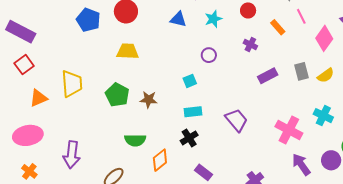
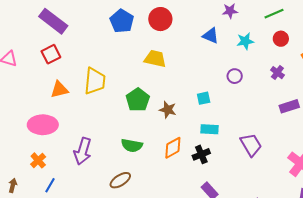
cyan square: (190, 81) -> (204, 98), moved
green semicircle: (135, 140) -> (132, 145), moved
orange diamond: (160, 160) -> (173, 148), moved

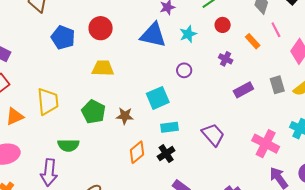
blue triangle: (211, 36) -> (153, 35), size x1.6
cyan square: (204, 98) -> (158, 98), size x1.6
green semicircle: (132, 145) -> (68, 145), moved

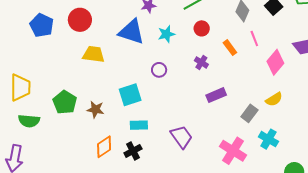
yellow trapezoid: (103, 68) -> (94, 54), moved
gray rectangle: (277, 85) -> (249, 113), moved, turned 48
green semicircle: (68, 145) -> (29, 121), moved

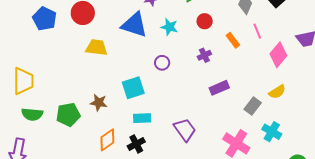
cyan star: (166, 34) -> (169, 27), turned 30
purple cross: (201, 62) -> (204, 55), turned 32
green pentagon: (65, 102) -> (68, 115), moved, turned 30

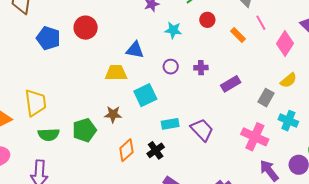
blue triangle: (134, 25) -> (135, 50), moved, size x0.7
yellow trapezoid: (97, 47) -> (116, 73), moved
purple cross: (204, 55) -> (201, 68), moved, turned 32
cyan rectangle: (142, 118) -> (170, 124), moved

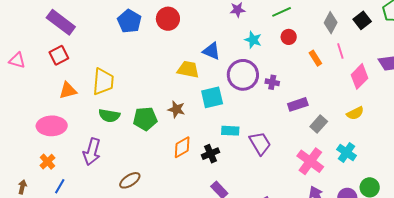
purple circle: (171, 67) -> (243, 75), size x2.0
gray rectangle: (266, 98) -> (319, 124), moved

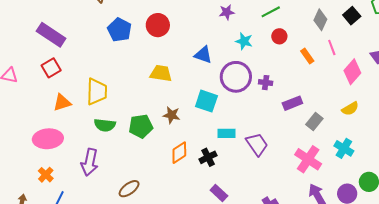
yellow trapezoid: (188, 69) -> (161, 73), moved
cyan square: (212, 97) -> (206, 101), turned 35

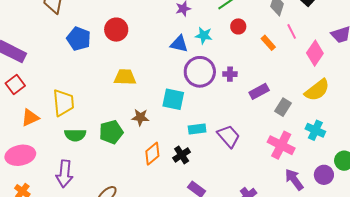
blue triangle: (203, 55) -> (179, 44), moved
yellow semicircle: (350, 109) -> (317, 90), size x1.5

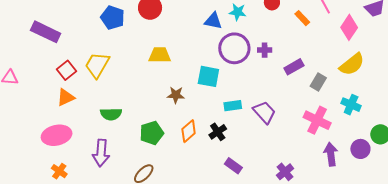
red square: (15, 84) -> (67, 70), moved
yellow trapezoid: (63, 103) -> (97, 65), moved, turned -144
green pentagon: (111, 132) -> (152, 133), moved
purple arrow: (294, 180) -> (331, 154), turned 30

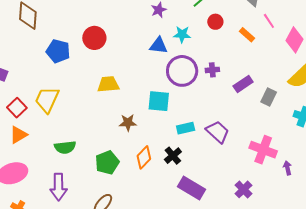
pink cross: (317, 120) -> (263, 150), moved
purple arrow: (331, 154) -> (288, 168), size x0.6
purple rectangle: (233, 166) -> (192, 188), size x1.5

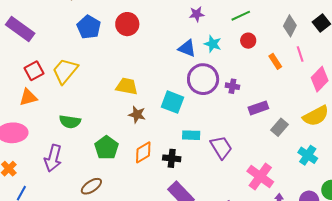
yellow trapezoid: (108, 84) -> (127, 86), moved
black cross: (173, 156) -> (172, 158), turned 30
green pentagon: (107, 163) -> (106, 148), turned -30

